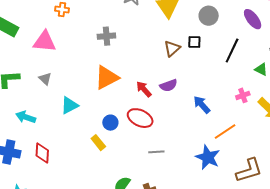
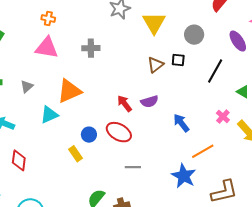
pink triangle: (45, 41) -> (47, 48), moved
orange triangle: (107, 78) -> (69, 91), moved
gray triangle: (45, 79) -> (27, 86), turned 32
pink cross: (243, 95) -> (223, 117), turned -32

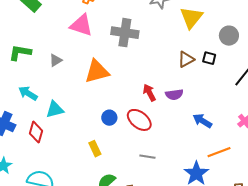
gray cross: (91, 48) -> (125, 33), size x1.5
cyan triangle: (49, 115) -> (55, 109), moved
blue arrow: (181, 123) -> (202, 121), turned -30
yellow rectangle: (75, 154) -> (95, 149), moved

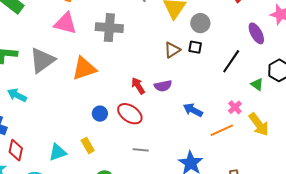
gray circle: (229, 36) -> (200, 23), moved
gray triangle: (56, 60) -> (42, 60), size x2.0
cyan triangle: (55, 109) -> (58, 152), moved
red diamond: (36, 132) -> (16, 150), moved
orange line: (219, 152) -> (222, 130), moved

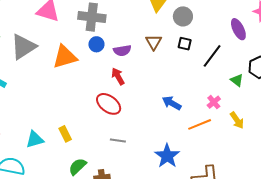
black square: (195, 47) -> (185, 44), moved
brown triangle: (172, 50) -> (154, 42), turned -30
purple semicircle: (163, 86) -> (122, 51), moved
blue circle: (100, 114) -> (96, 44), moved
yellow arrow: (259, 124) -> (237, 120), size x0.7

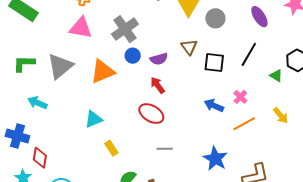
gray cross: (92, 17) -> (125, 29), turned -36
purple ellipse: (238, 29) -> (259, 17), moved
black square: (185, 44) -> (214, 62), moved, size x1.5
pink cross: (214, 102) -> (240, 97), moved
cyan triangle: (35, 139) -> (94, 119), moved

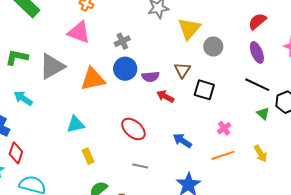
gray cross: (125, 29) -> (122, 41), size x0.6
black line: (249, 54) -> (257, 85), moved, turned 75
blue circle: (133, 56) -> (125, 69), size x1.5
red arrow: (158, 85) -> (165, 96), moved, turned -36
blue arrow: (214, 106) -> (182, 141), moved

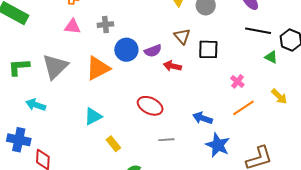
pink triangle: (79, 32) -> (72, 27), size x0.7
gray cross: (122, 41) -> (105, 25), moved, turned 35
blue arrow: (182, 141) -> (203, 118), moved

